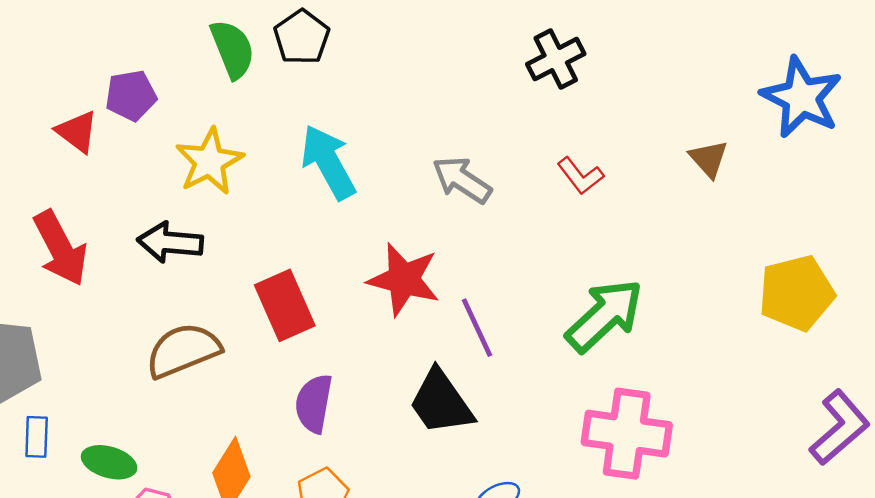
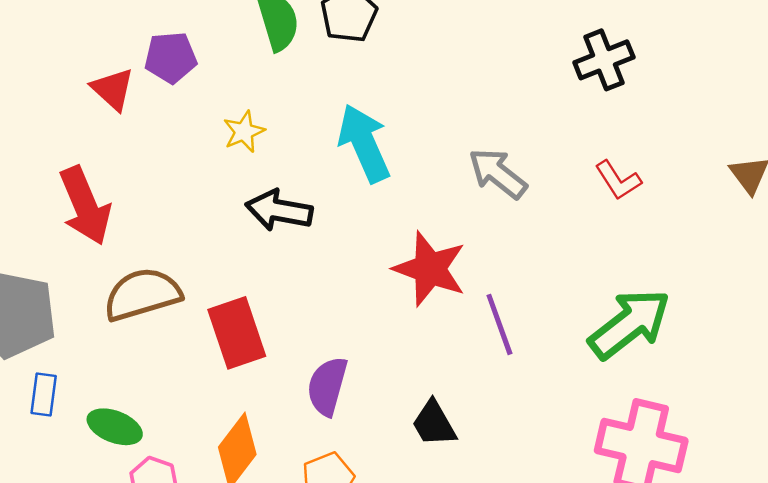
yellow star: (209, 161) -> (244, 132), size x0.6
black arrow: (170, 242) -> (279, 210), moved
red rectangle: (285, 305) -> (237, 333), moved
brown semicircle: (183, 350) -> (142, 294), moved
black trapezoid: (441, 402) -> (434, 424), moved, size x0.7

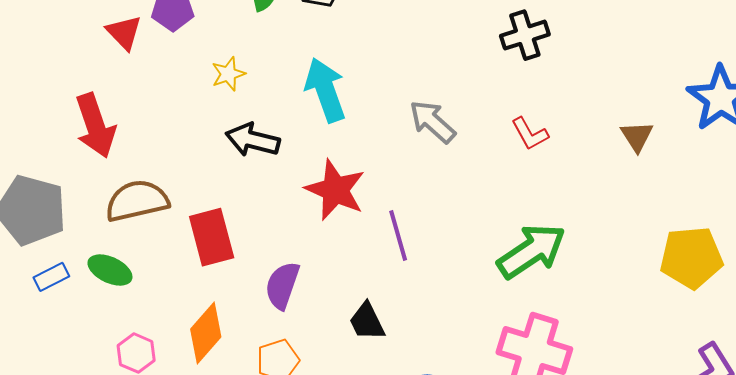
red star: (430, 269) -> (335, 190), moved
purple line: (499, 324) -> (398, 236), moved
blue rectangle: (44, 394) -> (51, 277), turned 52
green ellipse: (115, 427) -> (110, 270), moved

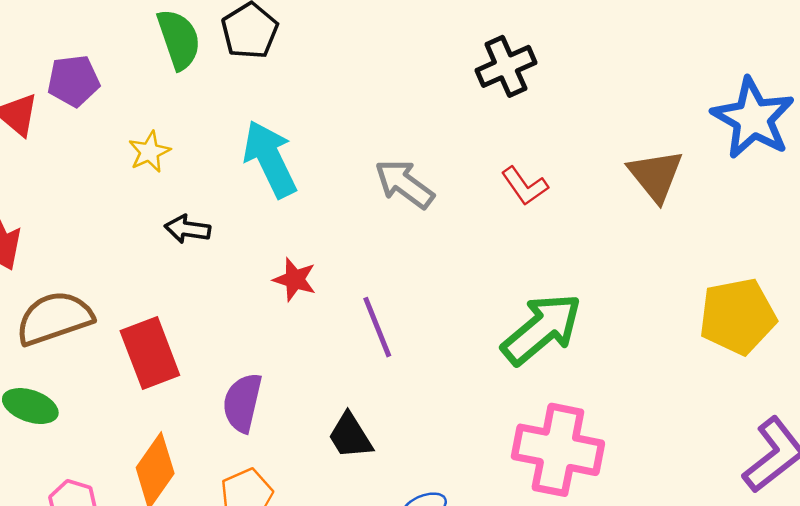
brown triangle: (637, 136) -> (656, 176), size x1.4
black arrow: (253, 140) -> (188, 229), size x0.7
red star: (335, 190) -> (295, 279), size x0.6

